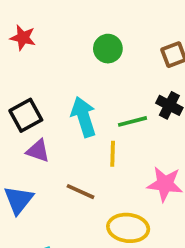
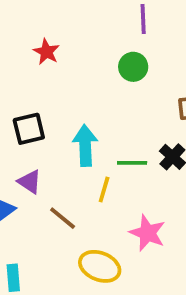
green circle: (108, 49) -> (133, 67), moved
purple triangle: (38, 151) -> (30, 182), moved

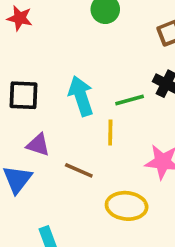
black square: (29, 129) -> (24, 95), turned 32

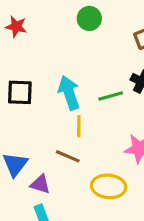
yellow line: (110, 132) -> (79, 126), moved
purple triangle: (38, 145) -> (40, 184), moved

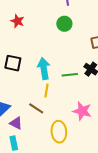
yellow ellipse: (109, 186) -> (59, 132), turned 70

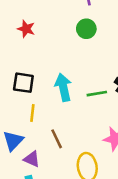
yellow line: (46, 91) -> (32, 113), moved
brown line: (36, 108) -> (57, 139), turned 35

